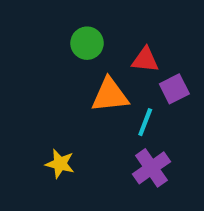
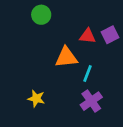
green circle: (87, 43) -> (41, 15), moved
purple square: (174, 89) -> (110, 35), moved

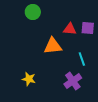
purple square: (110, 35) -> (88, 28), turned 32
cyan line: (87, 74) -> (82, 59), moved, turned -40

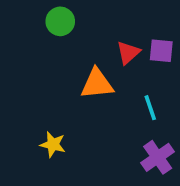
red triangle: (70, 29) -> (128, 53), turned -48
purple cross: (73, 81) -> (158, 157), moved

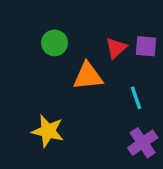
green circle: (60, 21) -> (55, 43), moved
yellow star: (53, 144) -> (48, 131), size x1.4

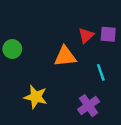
green circle: (55, 43) -> (12, 49), moved
purple cross: (143, 143) -> (89, 106), moved

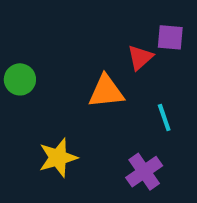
purple square: (108, 34) -> (170, 37), moved
yellow star: (36, 97) -> (58, 158), turned -30

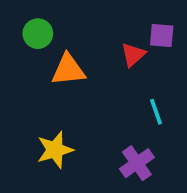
green circle: (20, 79) -> (38, 34), moved
orange triangle: (106, 91) -> (68, 70), moved

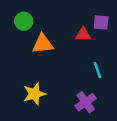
red triangle: (133, 55) -> (83, 34), turned 42

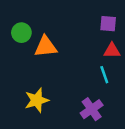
green circle: (24, 21) -> (21, 33), moved
red triangle: (83, 34) -> (112, 50), moved

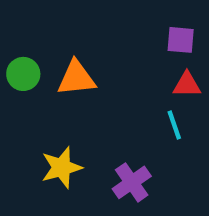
green circle: (21, 33) -> (23, 74), moved
purple cross: (92, 109) -> (132, 182), moved

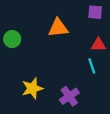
purple square: (181, 40) -> (95, 12), moved
orange triangle: (76, 78) -> (58, 28), moved

